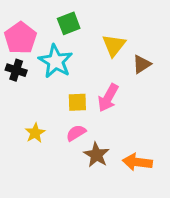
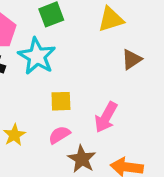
yellow triangle: (114, 45) -> (111, 19), moved, turned 35
pink arrow: (108, 98) -> (106, 117), moved

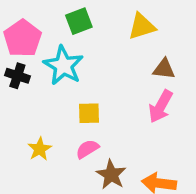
brown triangle: (132, 59) -> (164, 69), turned 40
pink arrow: (106, 117) -> (161, 106), moved

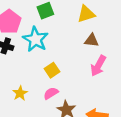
brown triangle: (164, 69) -> (92, 40), moved
yellow square: (89, 113) -> (52, 70), turned -32

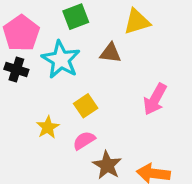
brown triangle: (92, 40) -> (110, 53), moved
yellow star: (20, 93) -> (48, 127), moved

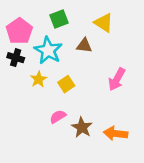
yellow triangle: (137, 22) -> (104, 23), turned 50
yellow star: (48, 127) -> (39, 79), moved
pink semicircle: (84, 140) -> (58, 117), moved

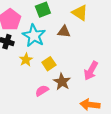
pink arrow: (117, 79) -> (91, 71), moved
brown star: (82, 127) -> (62, 82), moved

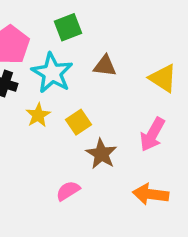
yellow triangle: (80, 13) -> (163, 78), moved
pink semicircle: (42, 91) -> (68, 191), moved

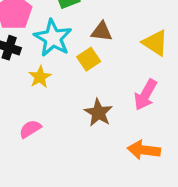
yellow square: (79, 122) -> (89, 59), moved
pink semicircle: (68, 191) -> (30, 129), moved

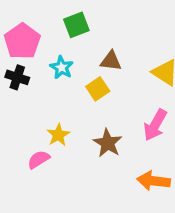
cyan star: (53, 38) -> (62, 68), size x0.6
yellow star: (40, 77) -> (58, 135), moved

